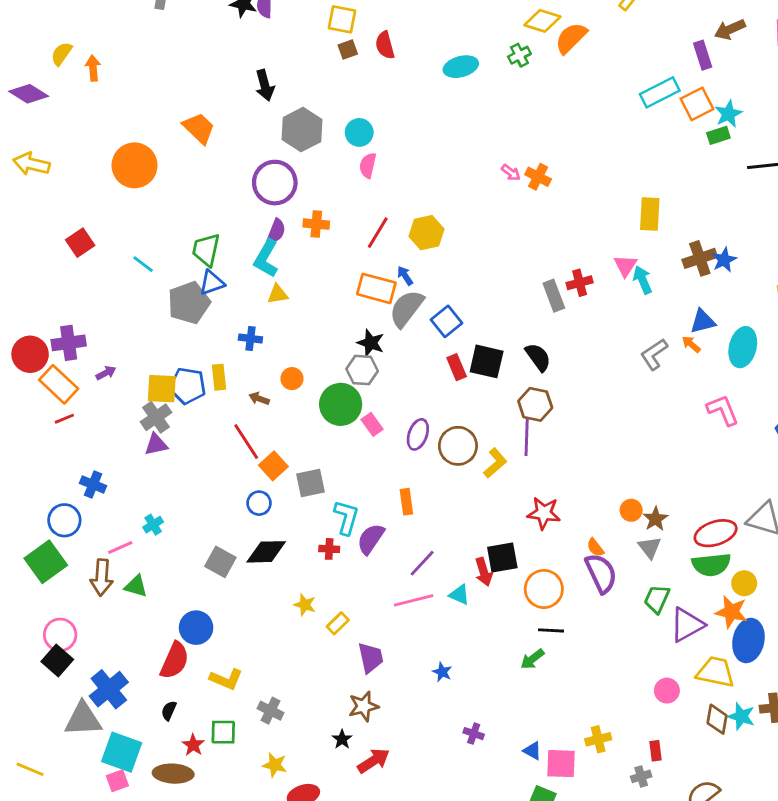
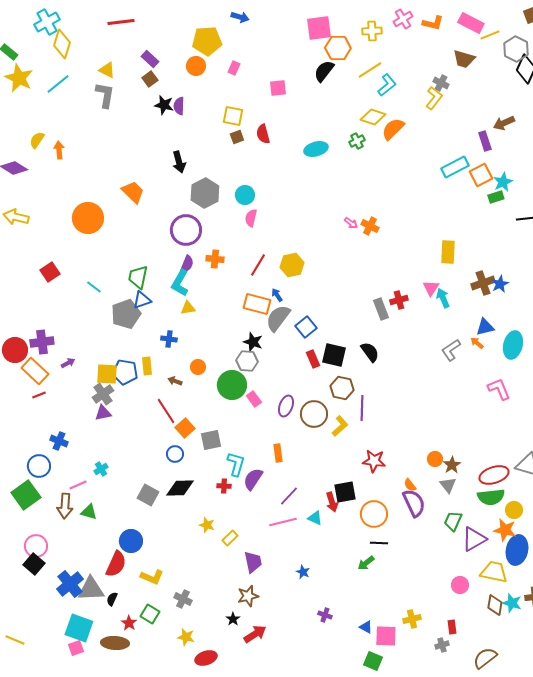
brown hexagon: (535, 404) -> (342, 388), moved
gray triangle: (83, 719) -> (91, 589), moved
green square: (223, 732) -> (150, 614), turned 30

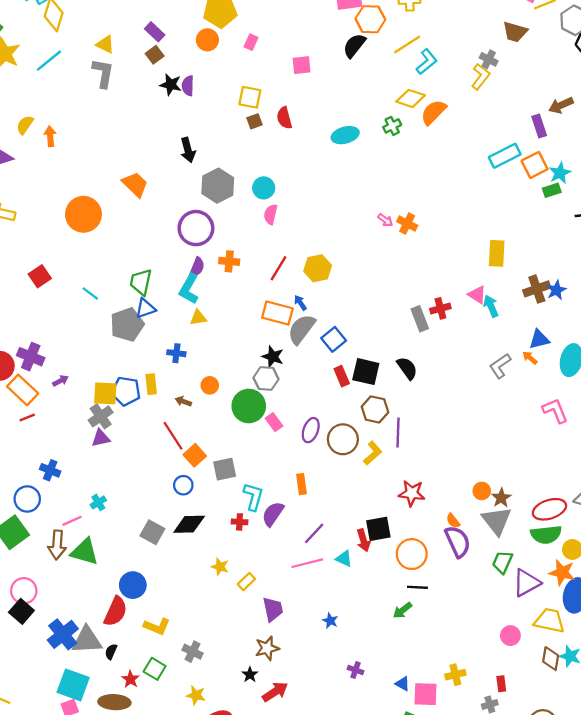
pink triangle: (431, 288) -> (477, 295), turned -30
purple cross: (42, 342) -> (31, 357), turned 30
gray triangle: (448, 485) -> (497, 521), size x1.6
green triangle: (89, 512) -> (85, 552), size x1.5

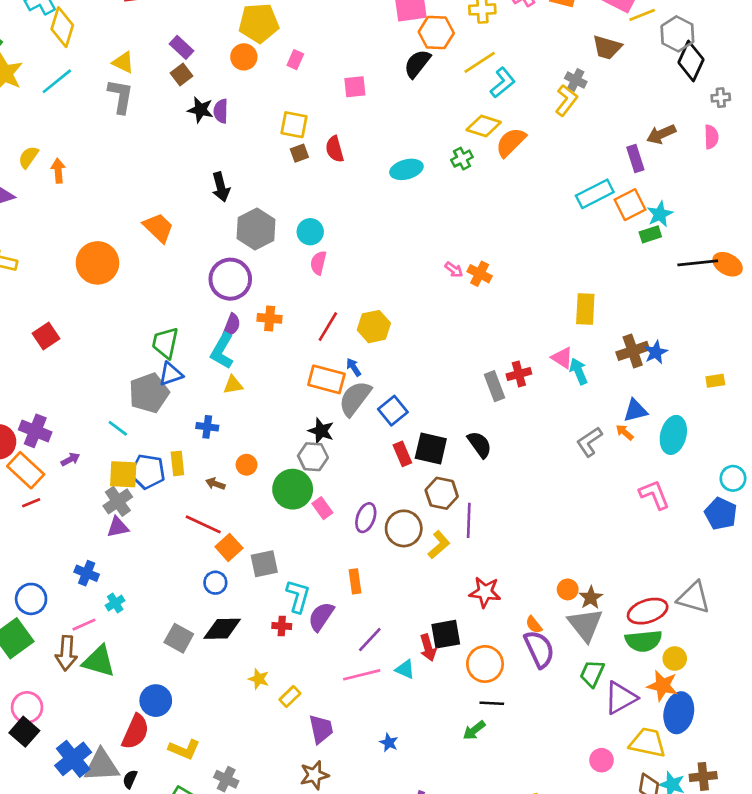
cyan line: (90, 294) -> (118, 428), moved
red line: (173, 436) -> (203, 524), turned -32
blue cross: (50, 470) -> (87, 573), moved

